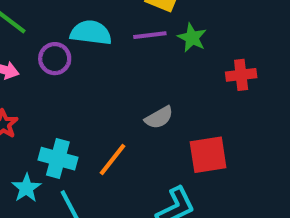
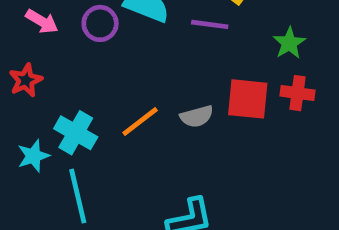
green star: (192, 38) -> (289, 43), moved
red square: (208, 155) -> (248, 99), moved
orange line: (112, 159) -> (140, 122), moved

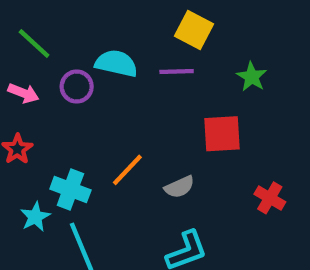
red cross: (297, 93) -> (270, 198), moved, turned 32
gray semicircle: (197, 116) -> (179, 187), moved

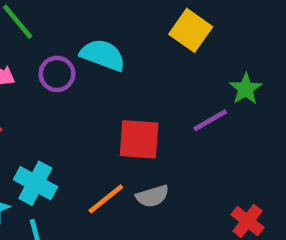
purple line: (177, 71) -> (210, 120), moved, turned -36
red square: (222, 134) -> (139, 139), moved
orange line: (127, 170) -> (106, 199), moved

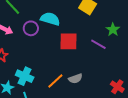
purple line: (210, 120) -> (98, 44), turned 63
red square: (139, 139) -> (69, 41), moved

